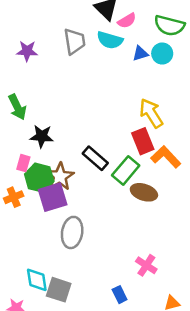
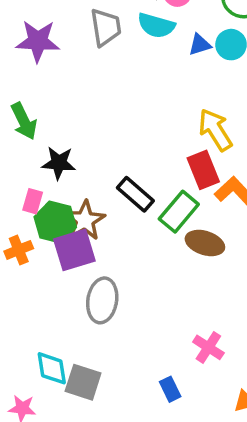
purple star: (27, 51) -> (38, 41), size x1.4

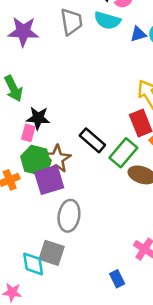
pink rectangle: (33, 201) -> (28, 133), moved
gray square: (83, 382) -> (52, 253), moved

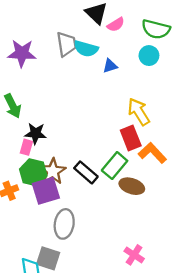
cyan semicircle: (107, 20) -> (86, 49), moved
blue triangle: (138, 34) -> (110, 66), moved
black rectangle: (92, 140) -> (86, 172), moved

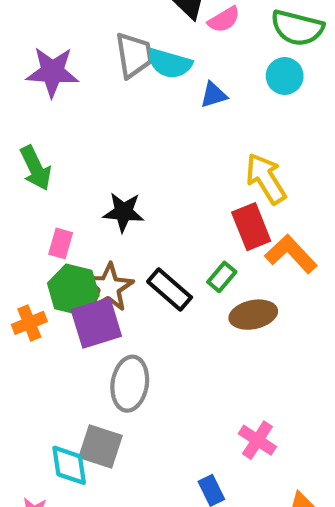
black star: (36, 133) -> (123, 212), moved
green rectangle: (115, 166) -> (222, 277), size x0.6
brown ellipse: (132, 186) -> (253, 315), turned -30

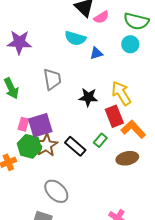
gray trapezoid: (134, 55) -> (52, 79), moved
black star: (123, 212) -> (88, 97), moved
brown ellipse: (253, 315) -> (127, 158), moved
purple square: (96, 323) -> (40, 125), moved
gray ellipse: (130, 384) -> (56, 191), turned -55

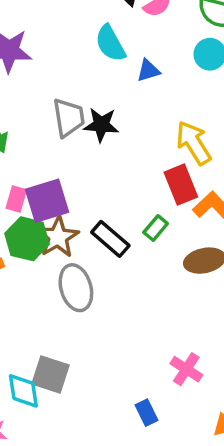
cyan semicircle: (75, 38) -> (110, 43), turned 45
black star: (88, 97) -> (101, 125), moved
gray ellipse: (56, 191) -> (76, 288), moved, turned 30

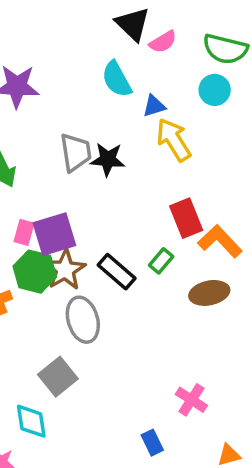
yellow arrow: (194, 143) -> (174, 140), moved
gray square: (51, 375) -> (58, 377), moved, turned 33

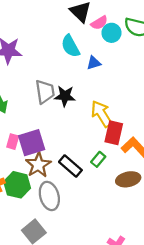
cyan circle: (215, 90) -> (112, 33), moved
yellow arrow: (174, 140) -> (102, 114), moved
red rectangle: (186, 218) -> (114, 133), turned 35
green hexagon: (35, 272) -> (17, 185), moved

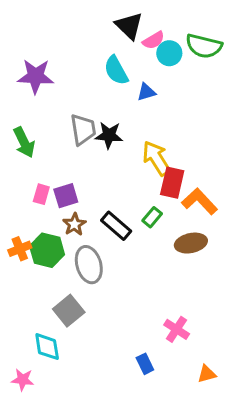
purple square: (32, 143) -> (66, 196), size x0.7
brown star: (38, 165) -> (74, 224), size x0.7

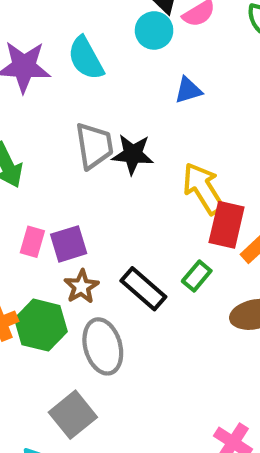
cyan circle: (169, 53) -> (154, 30), moved
cyan semicircle: (116, 70) -> (86, 58), moved

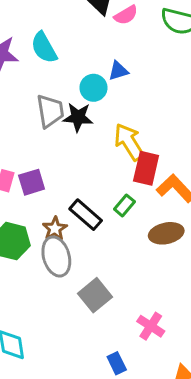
cyan circle: (154, 30) -> (93, 88), moved
brown star: (81, 287) -> (55, 229), moved
gray square: (73, 415) -> (95, 295), moved

